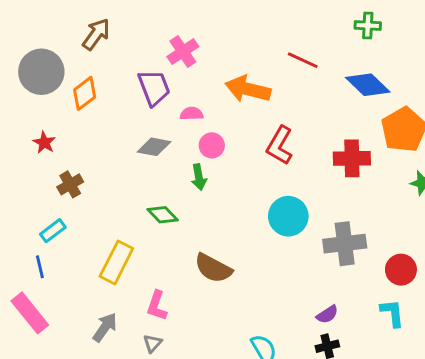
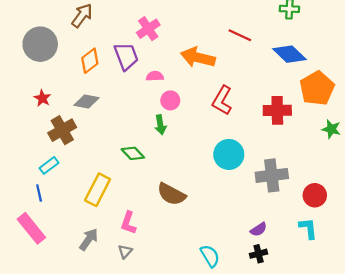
orange diamond: (85, 93) -> (90, 61), moved
gray diamond: (154, 147) -> (86, 102), moved
brown cross: (70, 184) -> (62, 130), size x1.4

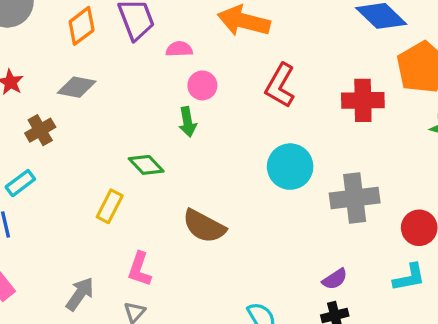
brown cross: (62, 130) -> (40, 130), size x0.7
yellow rectangle: (98, 190) -> (110, 206), moved, size x0.7
cyan L-shape: (308, 228) -> (409, 277), turned 85

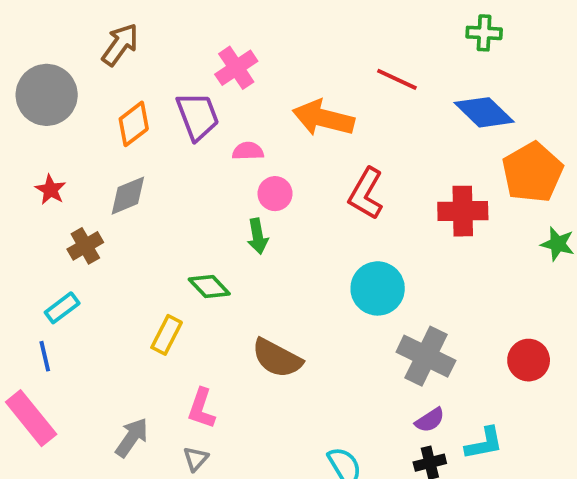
gray diamond: (77, 87) -> (128, 196), turned -33
gray cross: (355, 198) -> (426, 356), moved, turned 33
cyan L-shape: (409, 277) -> (484, 443), moved

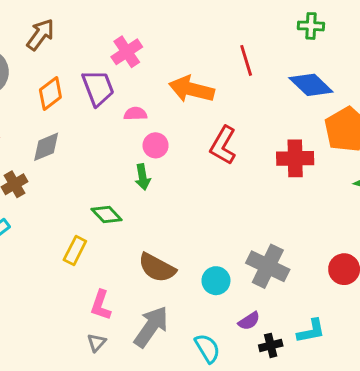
red line: (397, 79) -> (246, 60), turned 48
cyan circle: (378, 288) -> (216, 281), moved, size x0.7
purple semicircle: (430, 420) -> (249, 321), moved
gray arrow: (132, 438) -> (151, 327), moved, size x1.4

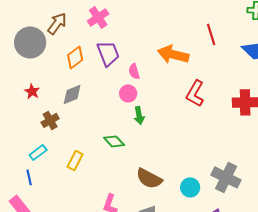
brown arrow: (40, 35) -> (57, 23), moved
pink cross: (127, 52) -> (98, 17), moved
pink semicircle: (135, 114) -> (134, 71), turned -105
pink circle: (156, 145) -> (128, 93), moved
yellow rectangle: (75, 250) -> (75, 160), moved

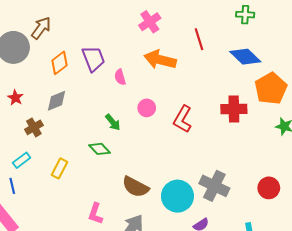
pink cross: (98, 17) -> (150, 22), moved
pink circle: (128, 93) -> (147, 108), moved
red L-shape: (195, 93) -> (183, 119), moved
green arrow: (139, 115) -> (113, 122), moved, turned -30
cyan circle: (190, 187) -> (177, 196), size x1.6

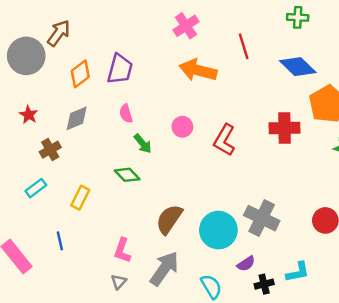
purple trapezoid: (93, 59) -> (120, 69), turned 36
pink semicircle: (120, 77) -> (126, 114), moved
blue line: (12, 186) -> (60, 241), moved
brown semicircle: (135, 187) -> (169, 219), turned 96

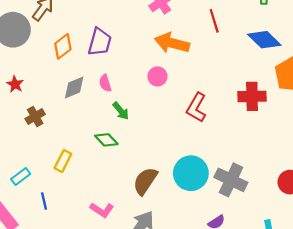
gray diamond: (77, 118) -> (74, 88), moved
pink circle: (182, 127) -> (157, 76), moved
cyan rectangle: (36, 188) -> (21, 177), moved
cyan circle: (218, 230) -> (191, 173), moved
pink L-shape: (122, 250) -> (102, 210), turned -75

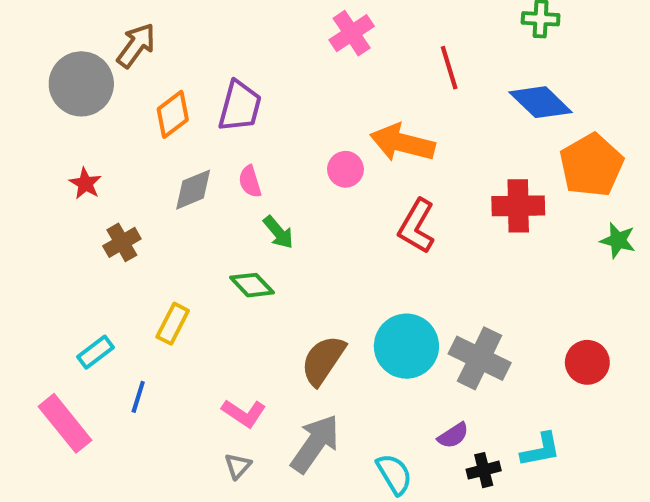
orange arrow: (172, 43) -> (402, 143), moved
blue line: (44, 201) -> (138, 397), turned 30

